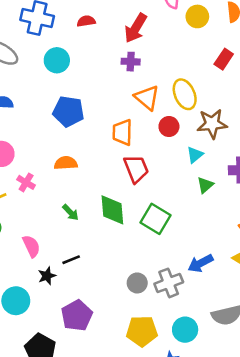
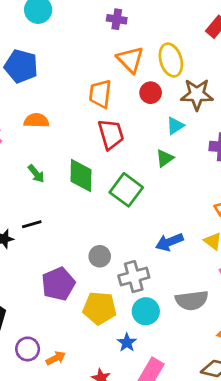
blue pentagon: (68, 111) -> (21, 66), moved
green triangle: (205, 185) -> (165, 158), moved
gray cross: (169, 283) -> (134, 277), moved
purple pentagon: (77, 315) -> (58, 284), moved

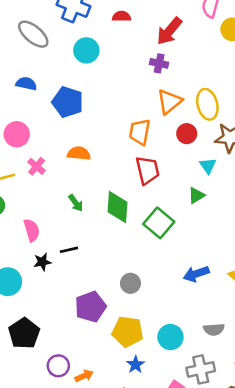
orange triangle: (130, 60) -> (170, 102), turned 32
cyan triangle: (175, 126) -> (208, 166), turned -36
gray cross: (134, 277) -> (201, 369), moved
gray semicircle: (192, 300) -> (214, 329), size x0.7
blue star: (127, 342) -> (135, 365), moved

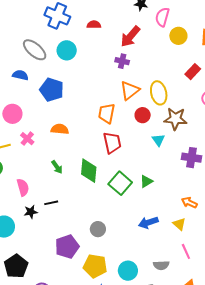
gray ellipse: (33, 34) -> (35, 50), moved
green triangle: (196, 195) -> (146, 181), moved

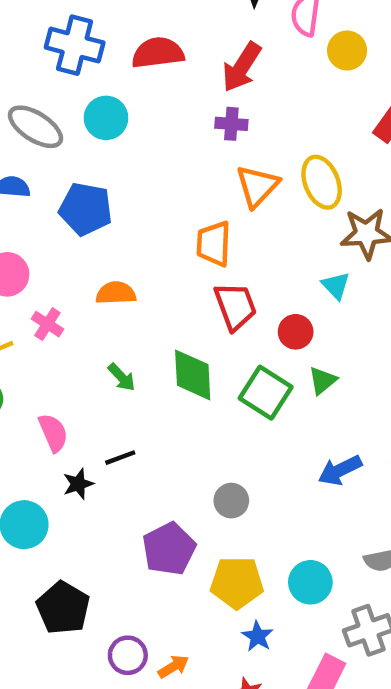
red semicircle: (94, 25) -> (158, 53), size x1.6
red circle: (143, 115) -> (296, 332), moved

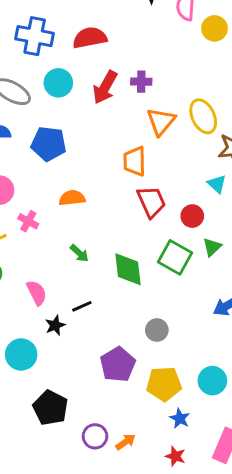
red arrow: (242, 67) -> (105, 87), moved
green diamond: (193, 375) -> (128, 269), moved

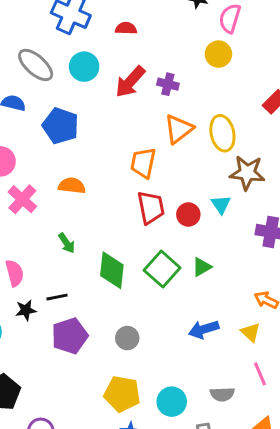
yellow circle: (214, 28) -> (218, 54), moved
red semicircle: (90, 38) -> (126, 28), size x0.6
red circle: (192, 216) -> (188, 214), moved
pink cross: (28, 221) -> (22, 199), size x1.4
purple pentagon: (118, 364) -> (70, 336), moved

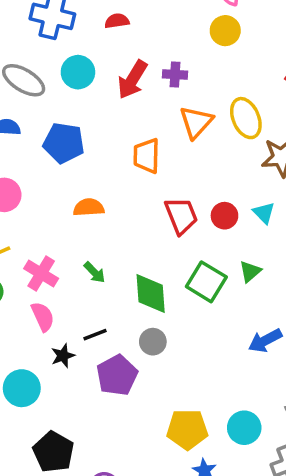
orange trapezoid: (143, 163) -> (147, 156), moved
pink cross: (22, 199) -> (41, 274), moved
cyan triangle: (221, 204) -> (264, 213), moved
gray circle: (127, 338) -> (153, 342), moved

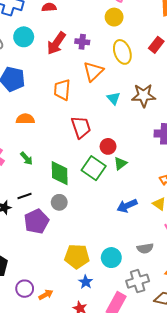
yellow ellipse: (246, 118) -> (122, 52), moved
cyan triangle: (264, 213) -> (114, 98), moved
red circle: (224, 216) -> (108, 146), moved

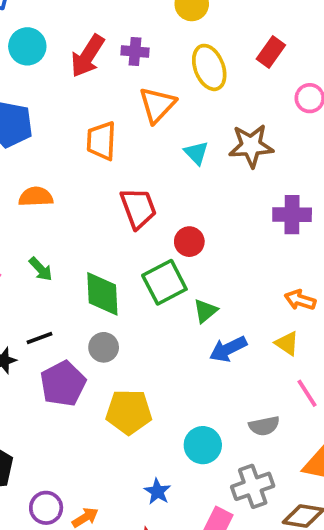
green triangle: (120, 163) -> (205, 311), moved
green square: (94, 168) -> (164, 282), turned 30
yellow pentagon: (77, 256) -> (129, 412), moved

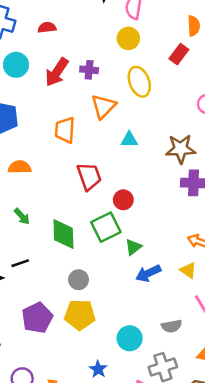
red rectangle: (271, 52) -> (179, 54), moved
brown star: (251, 146) -> (181, 149), moved
cyan triangle: (196, 153) -> (129, 140), turned -48
gray circle: (104, 347) -> (79, 280), moved
purple pentagon: (63, 384) -> (37, 318), moved

